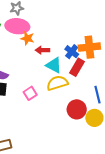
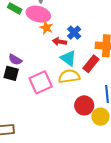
blue cross: (72, 52) -> (74, 33), moved
pink square: (30, 93) -> (41, 82), size x1.6

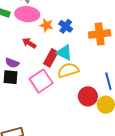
orange star: (46, 28) -> (46, 25), moved
red arrow: (59, 42) -> (29, 43), moved, turned 32
red rectangle: (91, 64) -> (51, 58), moved

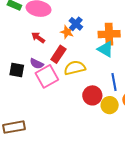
orange star: (46, 25) -> (67, 32), moved
cyan triangle: (64, 53) -> (105, 49), moved
purple semicircle: (12, 63) -> (37, 64), moved

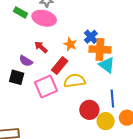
blue cross: (76, 24) -> (91, 37), moved
orange cross: (109, 34) -> (100, 49), moved
purple semicircle: (37, 64) -> (26, 61), moved

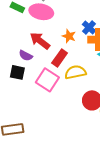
red arrow: (41, 47) -> (40, 41), size x1.5
pink square: (46, 87) -> (47, 80), turned -30

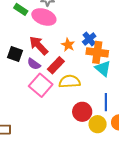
purple semicircle: (26, 56) -> (34, 64), moved
black square: (17, 72) -> (15, 54), moved

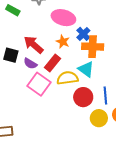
pink ellipse: (44, 17) -> (63, 18), moved
cyan triangle: (103, 68) -> (86, 69), moved
red circle: (82, 112) -> (83, 97), moved

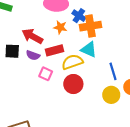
red rectangle: (52, 63) -> (54, 50), turned 48
pink square: (39, 84) -> (46, 74), size x0.6
red circle: (83, 97) -> (73, 84), moved

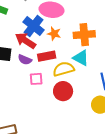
blue cross: (79, 16) -> (34, 26), moved, size x1.5
pink square: (46, 74) -> (36, 79), turned -32

